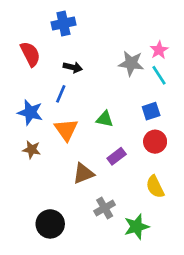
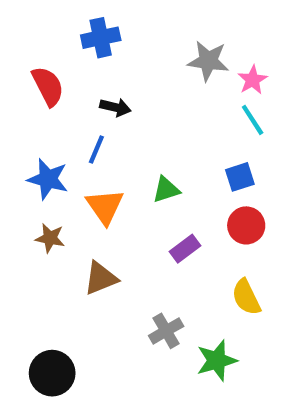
gray star: (131, 63) -> (208, 61), moved
green triangle: (105, 119) -> (166, 190), turned -30
brown triangle: (83, 173) -> (101, 278), moved
black circle: (50, 224) -> (52, 373), moved

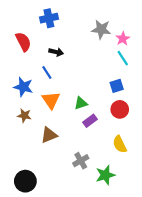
blue line: (96, 149) -> (47, 72), turned -56
green triangle: (166, 190) -> (81, 103), moved

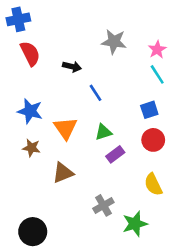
blue cross: (49, 18) -> (18, 19), moved
gray star: (101, 29) -> (114, 42), moved
blue line: (47, 72) -> (96, 93), moved

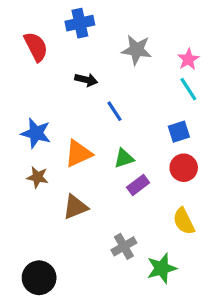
blue cross: (18, 19) -> (80, 23), moved
red semicircle: (30, 53) -> (36, 47), moved
orange triangle: (65, 128) -> (78, 154), turned 40

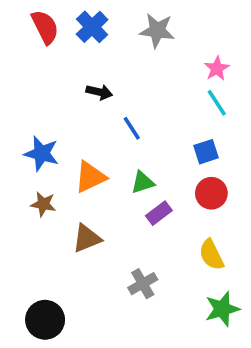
blue cross: (80, 23) -> (92, 27), turned -32
red semicircle: (36, 47) -> (45, 27), moved
gray star: (137, 50) -> (157, 31), moved
green star: (162, 268) -> (222, 309), moved

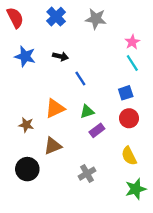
red semicircle: (45, 27) -> (15, 18), moved
blue star: (41, 153) -> (25, 56), moved
black circle: (45, 320) -> (27, 169), moved

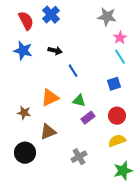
red semicircle: (15, 18) -> (26, 21), moved
gray star: (96, 19) -> (107, 17), moved
green triangle: (87, 112) -> (79, 101), turned 32
red circle: (129, 118) -> (117, 116), moved
yellow semicircle: (129, 156) -> (117, 141), turned 96

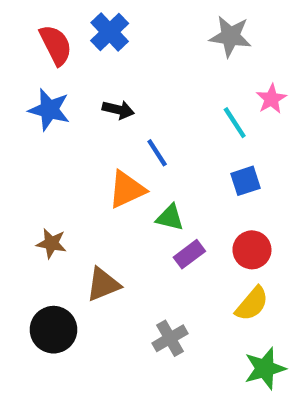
pink star: (120, 38) -> (271, 99), moved
cyan line: (120, 57) -> (235, 123), moved
orange triangle: (50, 98) -> (127, 189), moved
yellow semicircle: (117, 141) -> (252, 304), turned 150

